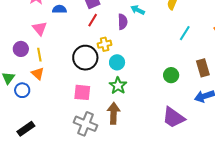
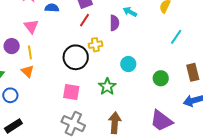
cyan circle: (117, 62) -> (128, 64), moved
blue circle: (22, 90) -> (10, 95), moved
brown arrow: (114, 113) -> (115, 123), moved

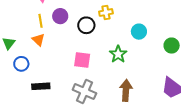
purple circle: (12, 46) -> (60, 16), moved
black circle: (76, 57) -> (86, 25), size x0.7
black rectangle: (13, 126) -> (41, 86), moved, turned 30

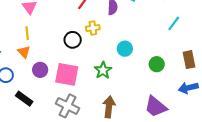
purple circle: (60, 16) -> (40, 70), moved
pink square: (82, 60) -> (67, 74), size x1.4
black rectangle: (41, 86) -> (24, 99), turned 36

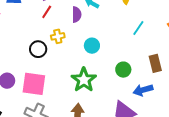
cyan circle: (125, 49) -> (92, 46), moved
green star: (103, 70) -> (84, 80), moved, size x1.4
blue arrow: (188, 88) -> (143, 90), moved

